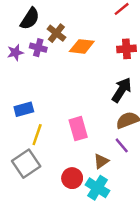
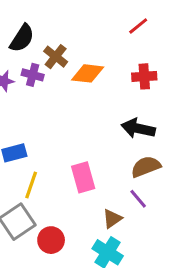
black arrow: (122, 90) -> (138, 128), turned -110
red circle: (72, 178) -> (51, 240), moved

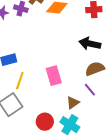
red circle: (51, 240) -> (45, 122), moved

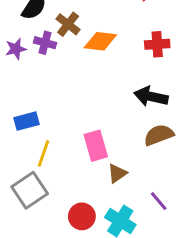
purple line: (90, 90) -> (159, 201), moved
brown triangle: (73, 103) -> (117, 173), moved

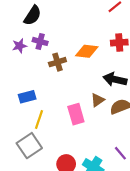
brown cross: (68, 24) -> (57, 62), moved, turned 35
orange diamond: (100, 41) -> (87, 51), moved
brown triangle: (117, 173) -> (98, 100), moved

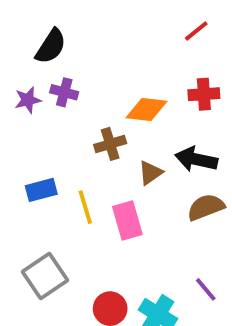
brown cross: (57, 62) -> (110, 144), moved
brown triangle: (98, 100) -> (150, 173), moved
yellow line: (39, 120) -> (85, 207), moved, turned -36

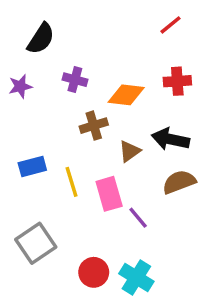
purple cross: (64, 92) -> (75, 80), moved
purple line: (206, 289) -> (138, 218), moved

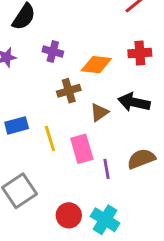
brown semicircle: (179, 182) -> (141, 159), moved
purple line: (138, 218) -> (106, 169), turned 30

